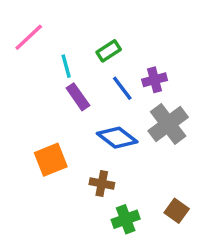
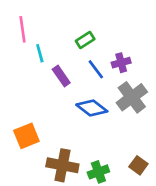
pink line: (29, 37) -> (22, 29), turned -55
cyan line: (66, 66) -> (40, 53), moved
orange square: (51, 160) -> (26, 136), moved
brown cross: (102, 184) -> (62, 165), moved, size x1.6

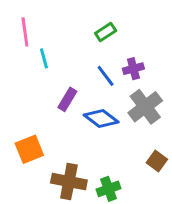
green rectangle: (85, 40) -> (106, 32), moved
purple rectangle: (61, 76) -> (67, 99), moved, turned 66
brown square: (138, 165) -> (157, 161), moved

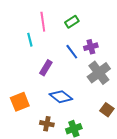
pink line: (25, 32) -> (43, 22), moved
blue diamond: (101, 118) -> (61, 97), moved
brown cross: (69, 182) -> (47, 124), size x0.6

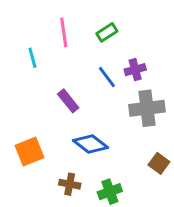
cyan line: (30, 40) -> (32, 58), moved
purple rectangle: (46, 68) -> (68, 101), turned -70
gray cross: (99, 73) -> (147, 108), turned 30

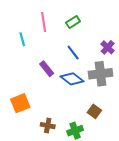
purple cross: (135, 70) -> (108, 47), moved, turned -32
blue diamond: (90, 144) -> (72, 79), moved
brown square: (159, 163) -> (94, 111), moved

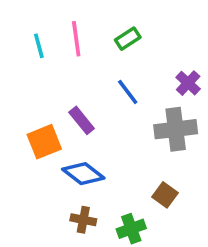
cyan line: (22, 39) -> (39, 46), moved
blue diamond: (72, 79) -> (83, 174), moved
orange square: (20, 103) -> (44, 142), moved

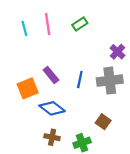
blue line: (128, 92) -> (80, 79), moved, turned 49

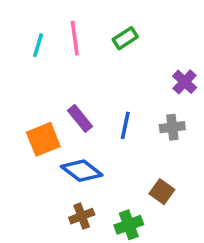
cyan line: (24, 28) -> (38, 45), turned 32
gray cross: (110, 81) -> (172, 127), size x0.6
brown cross: (52, 137) -> (82, 216), turned -32

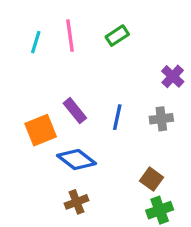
green cross: (129, 225) -> (160, 210), moved

